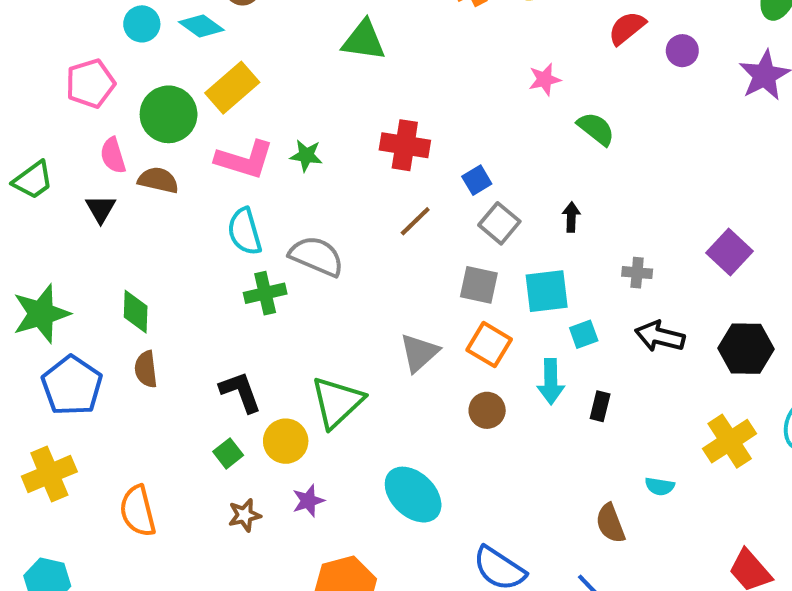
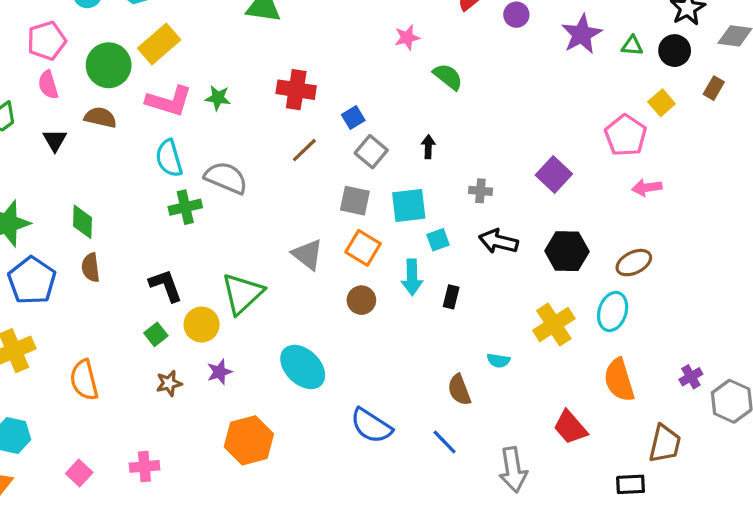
pink semicircle: (113, 155) -> (48, 85), moved
gray triangle: (419, 353) -> (308, 254), turned -40

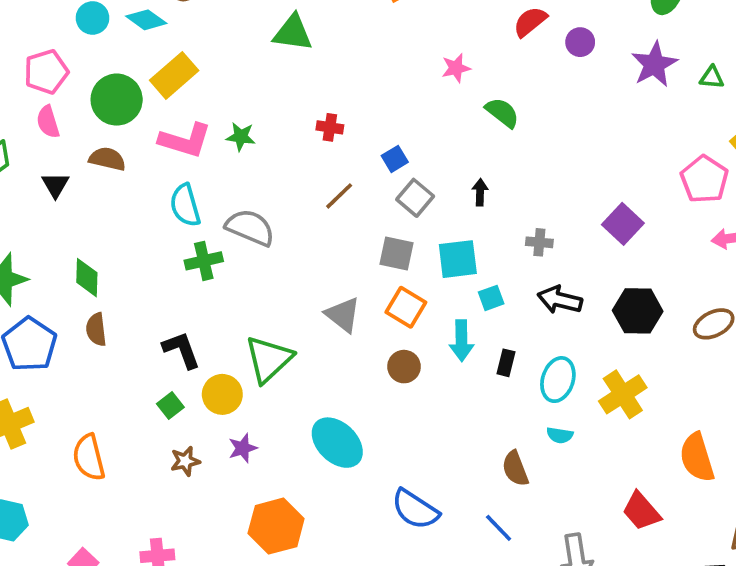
red cross: (296, 90) -> (330, 127), size x0.6
cyan ellipse: (613, 312) -> (558, 380), moved

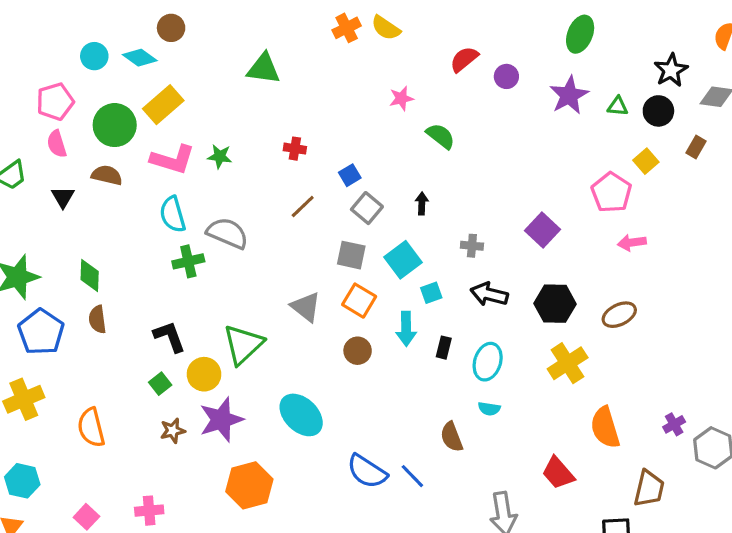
cyan square: (458, 259) -> (403, 260), turned -30
yellow cross: (623, 394) -> (568, 363), moved
purple star: (243, 448) -> (221, 420), size x1.8
blue line: (499, 528) -> (412, 476), moved

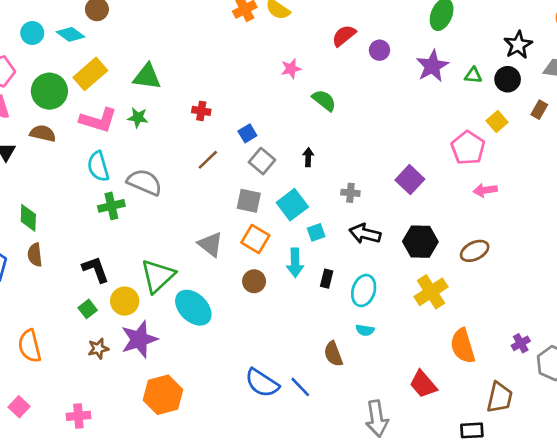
green triangle: (264, 69) -> (147, 77), moved
cyan ellipse: (301, 415) -> (193, 308), moved
pink square: (86, 517) -> (19, 407), moved

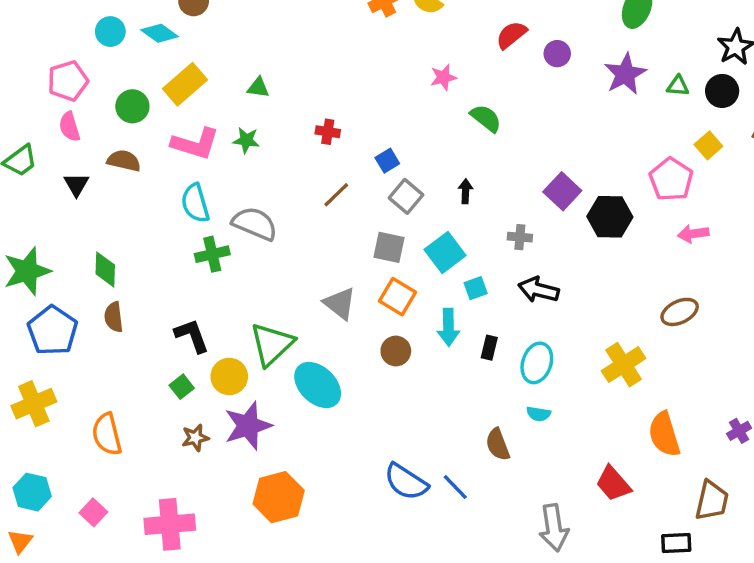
green triangle: (147, 77) -> (258, 88), size x0.6
green circle: (49, 91) -> (132, 106), size x0.7
purple square: (410, 180) -> (562, 191), moved
black hexagon: (420, 242) -> (610, 217), moved
pink cross: (78, 416) -> (170, 524), size x1.6

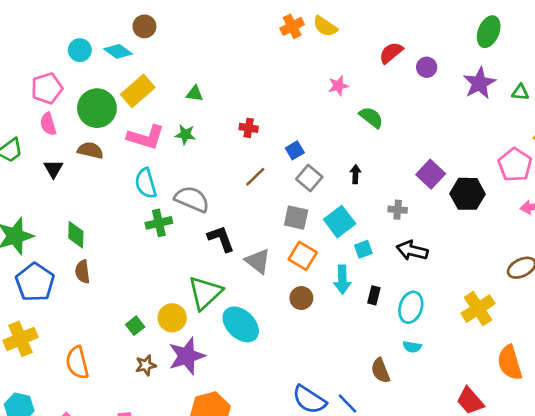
green circle: (132, 106) -> (97, 108), size x1.5
black L-shape: (192, 336) -> (221, 239), moved

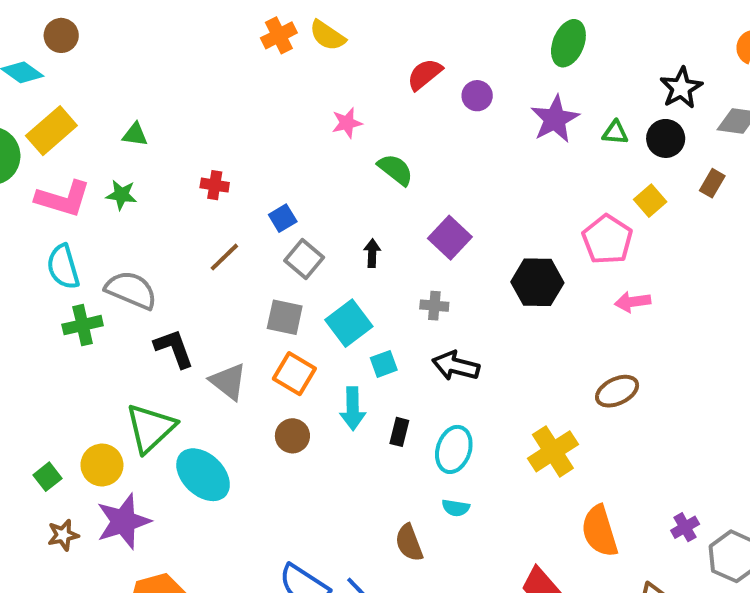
purple square: (431, 174) -> (450, 238), moved

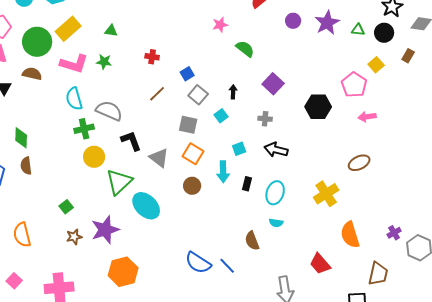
purple circle: (477, 96) -> (293, 21), moved
cyan square: (349, 323) -> (221, 116), moved, size x0.6
yellow circle: (102, 465) -> (94, 157), moved

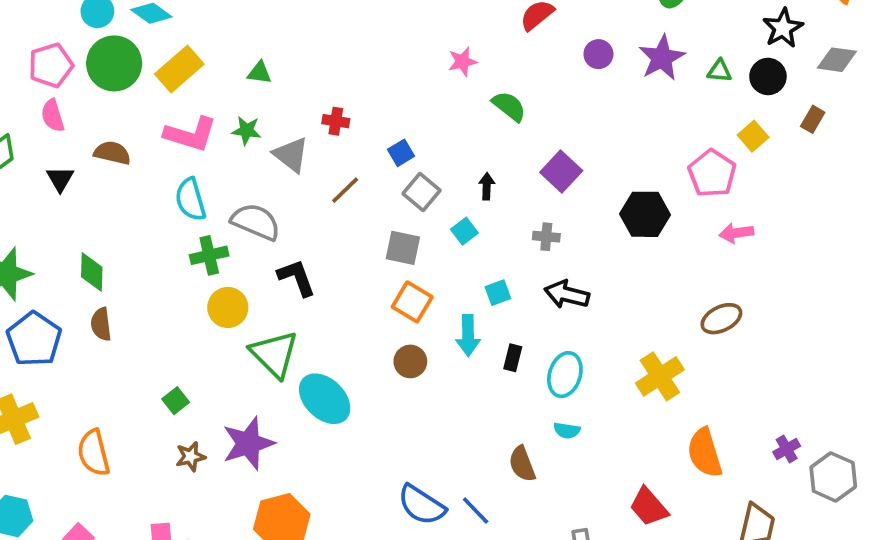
green circle: (37, 42) -> (114, 63), moved
gray triangle: (159, 158) -> (291, 155), moved
green triangle: (119, 182) -> (274, 354), turned -32

